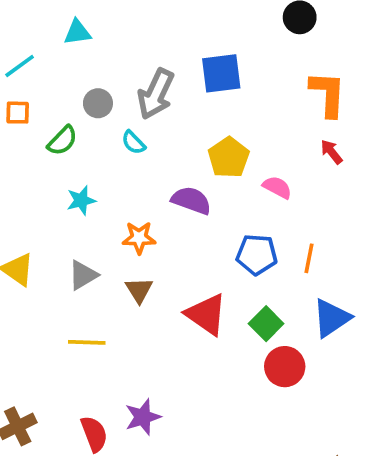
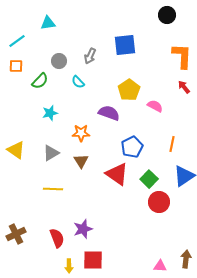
gray arrow: (156, 94) -> (90, 56), size x0.6
blue pentagon: (257, 255) -> (132, 147), moved, turned -30

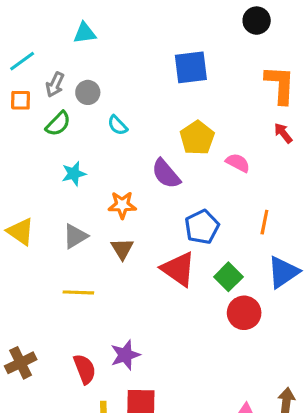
cyan triangle: (48, 23) -> (85, 33), moved
gray arrow: (90, 56) -> (55, 85), moved
purple semicircle: (109, 113) -> (166, 174), turned -150

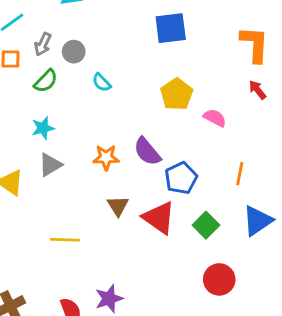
cyan star: (74, 174) -> (43, 128), moved
purple semicircle: (166, 174) -> (147, 152), moved
gray triangle: (75, 236) -> (50, 165), moved
brown triangle: (122, 249) -> (118, 206), moved
red circle: (244, 313) -> (219, 279), moved

